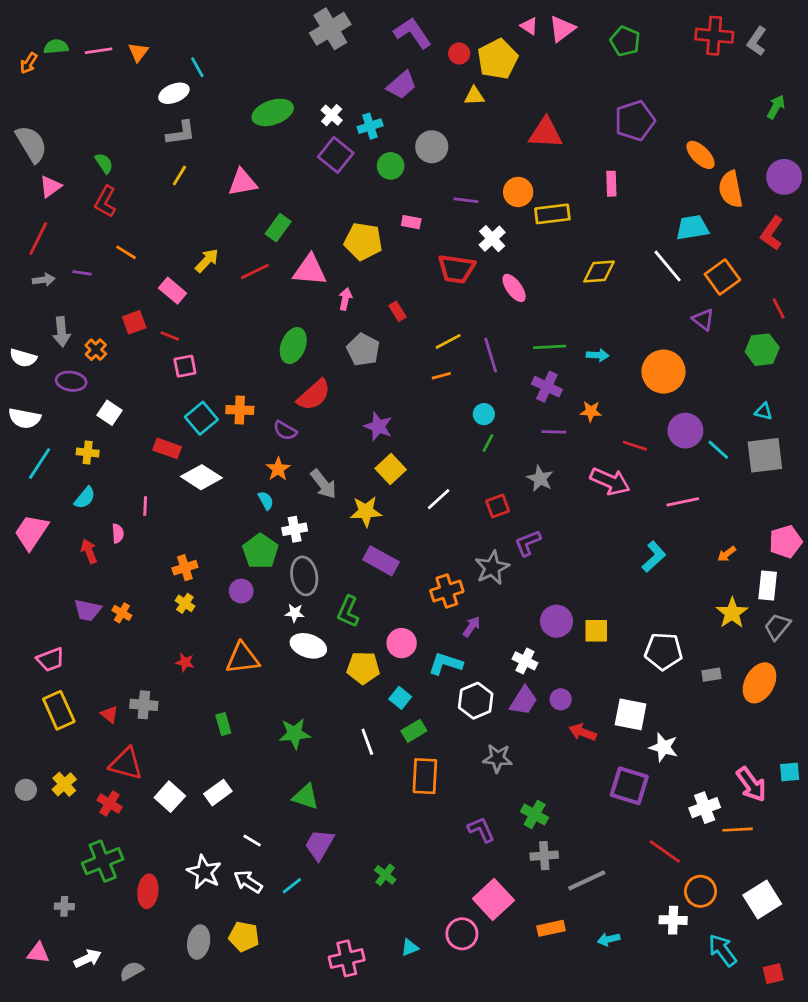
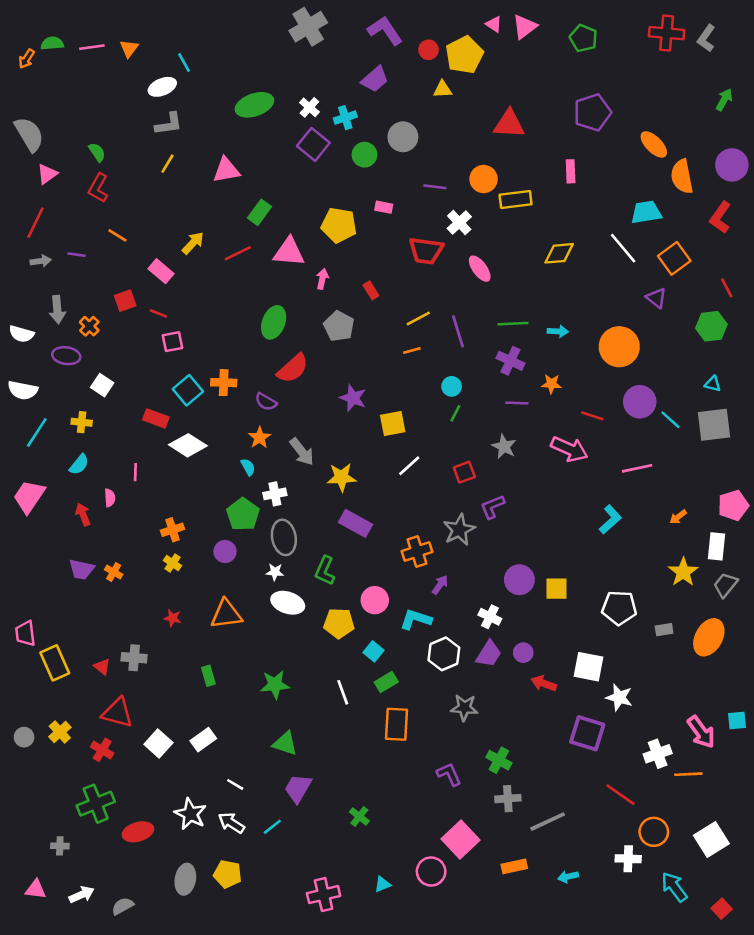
yellow square: (391, 469) -> (393, 424), moved, turned 32
pink trapezoid: (51, 660) -> (25, 633), moved, turned 104
red ellipse: (148, 891) -> (138, 832), turned 68
red square: (773, 974) -> (722, 909), turned -30

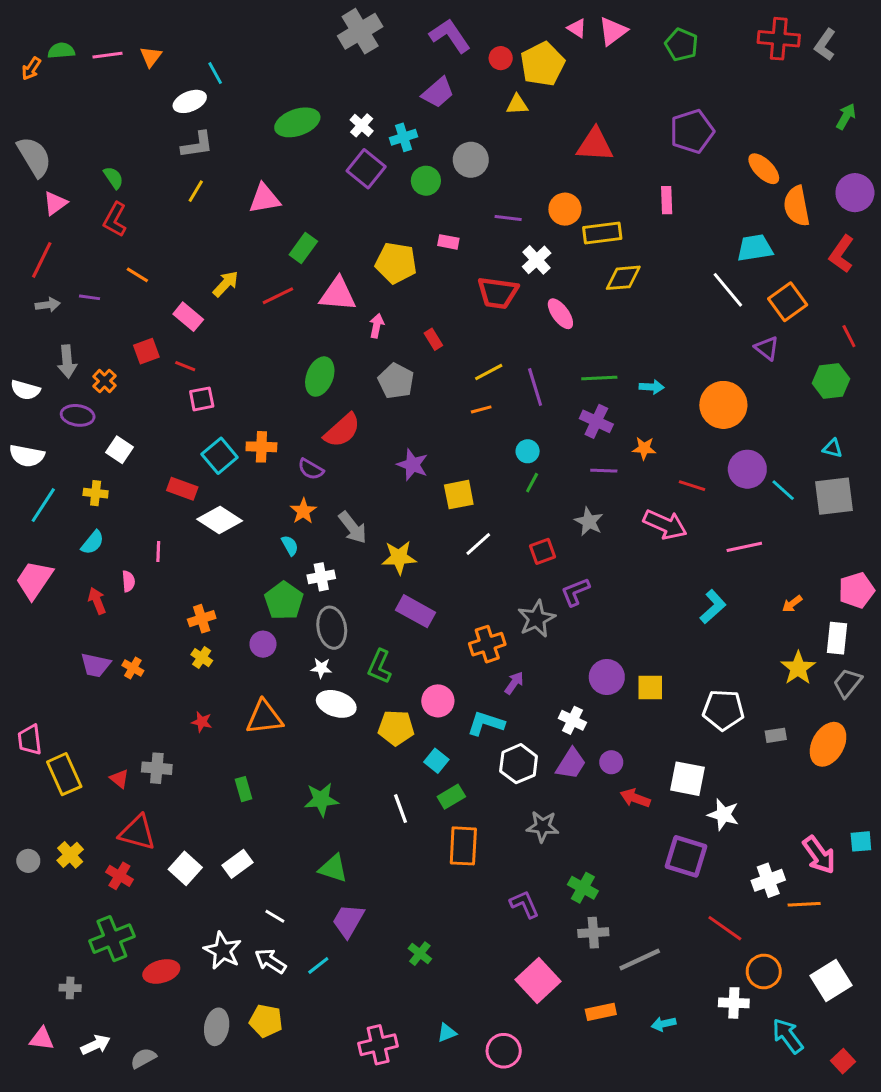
yellow diamond: (559, 253) -> (623, 278), moved
pink circle: (431, 872) -> (504, 1051), moved

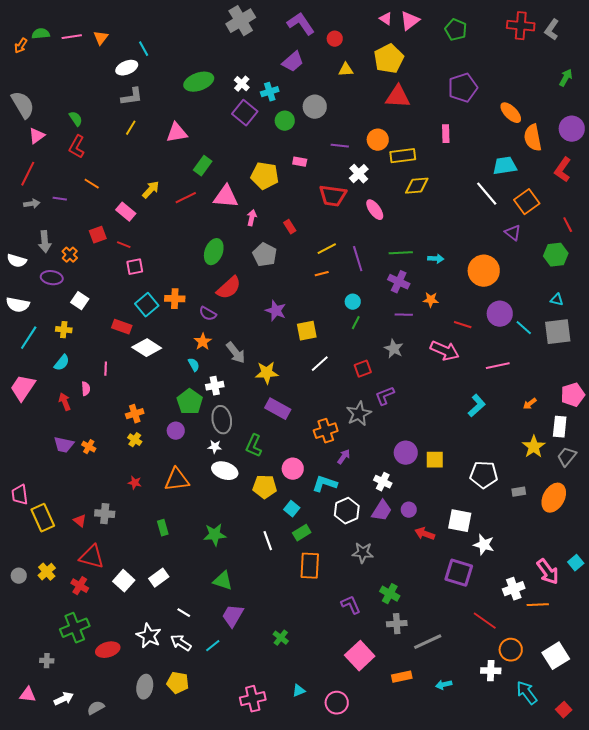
yellow pentagon: (543, 64) -> (389, 59), moved
cyan square: (861, 841) -> (576, 563), turned -35

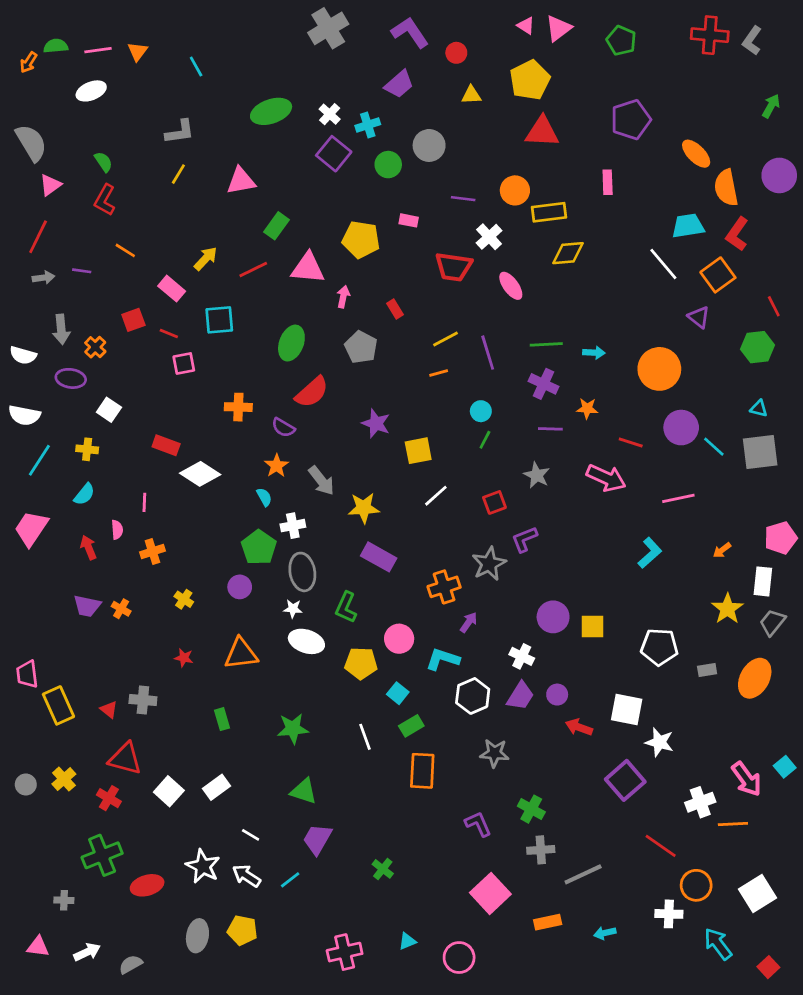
white ellipse: (127, 68) -> (91, 91), moved
red L-shape: (563, 170) -> (737, 234), moved
cyan square: (147, 305) -> (219, 320), moved, turned 35
orange cross: (135, 414) -> (152, 551), moved
purple square: (459, 573) -> (625, 780), turned 32

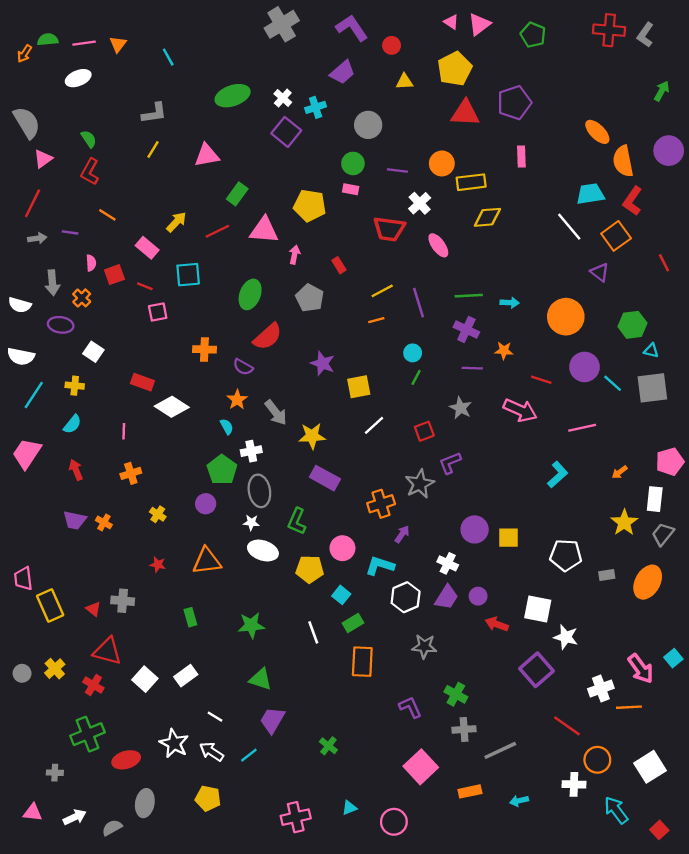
purple pentagon: (631, 120) -> (514, 103), moved
green circle: (388, 165) -> (353, 163), moved
green hexagon: (757, 347) -> (632, 325), moved
pink semicircle: (117, 530) -> (91, 263), moved
gray ellipse: (197, 936) -> (145, 803), moved

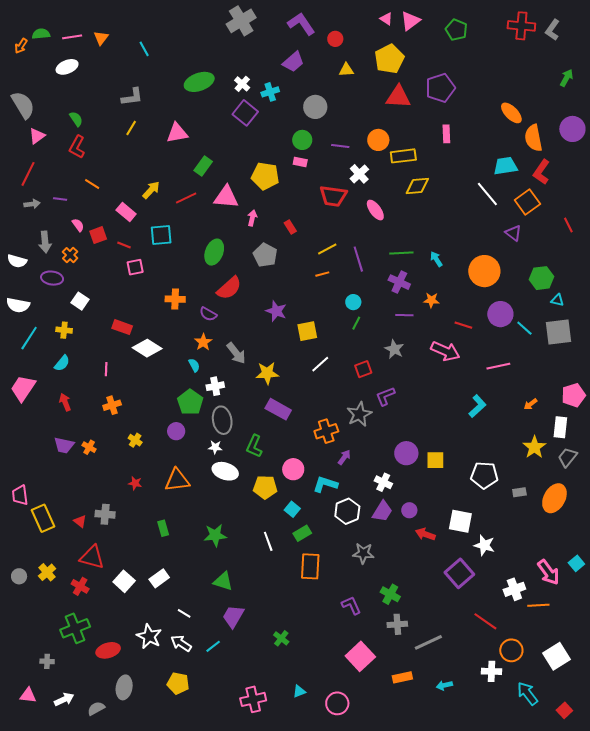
pink semicircle: (91, 263) -> (78, 225), turned -32
cyan arrow: (510, 303) -> (436, 259), turned -126

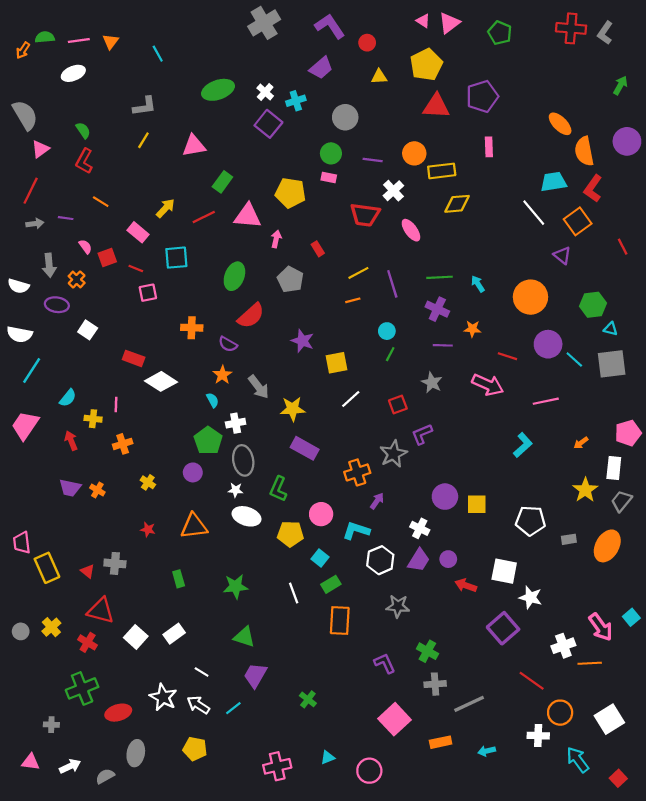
yellow cross: (64, 330) -> (93, 419), moved

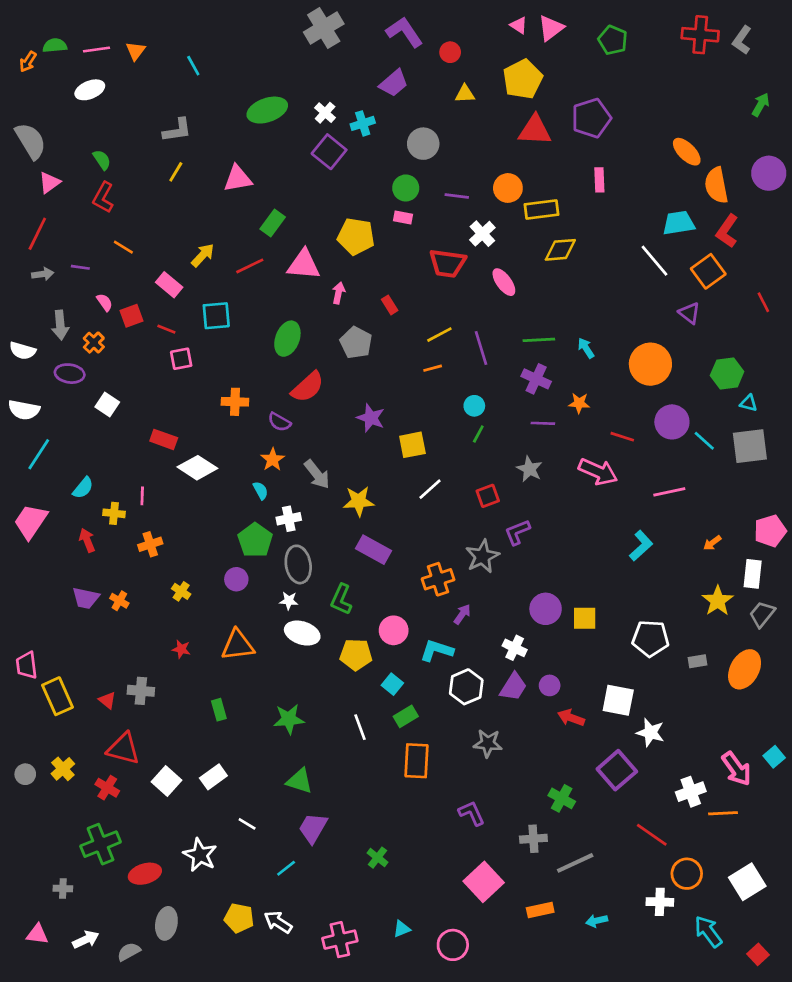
green cross: (427, 651) -> (562, 798), moved
white arrow: (198, 705) -> (278, 922), moved

